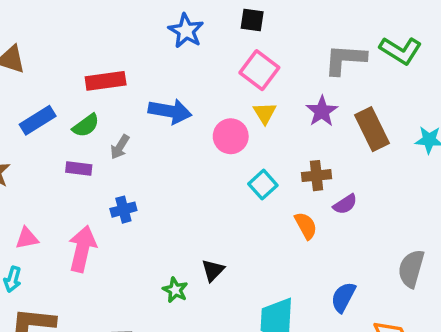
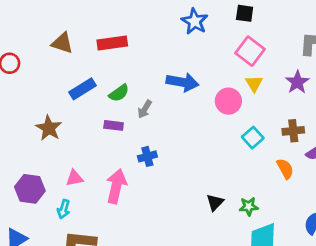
red rectangle: (106, 81) -> (112, 43), moved
green star: (175, 290) -> (249, 206), moved, turned -30

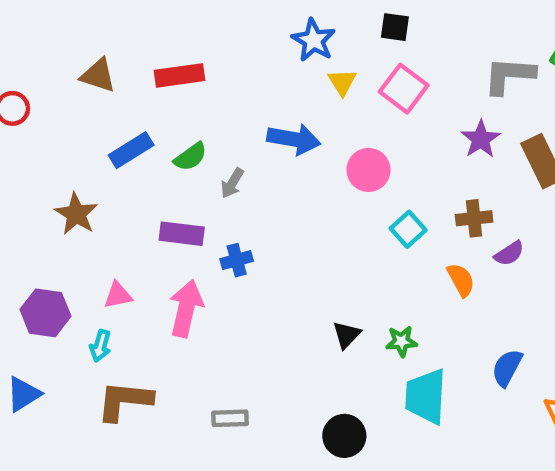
yellow triangle: (254, 84) -> (342, 82), moved
purple rectangle: (114, 125) -> (182, 234), moved, size x1.4

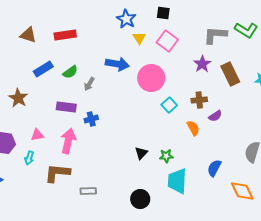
pink circle: (369, 170) -> (151, 78), size x1.4
brown L-shape: (125, 401) -> (57, 173), moved

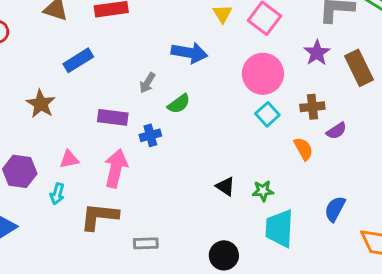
green semicircle: (70, 72) -> (179, 104), moved
pink circle: (151, 78) -> (263, 74), moved
black triangle: (141, 153) -> (225, 186), turned -40

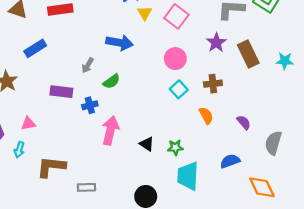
pink circle: (263, 74) -> (175, 59), size x0.7
purple semicircle: (336, 131) -> (244, 122), moved, turned -98
pink arrow: (116, 168) -> (110, 130), moved
blue semicircle: (335, 209) -> (230, 161), turned 42

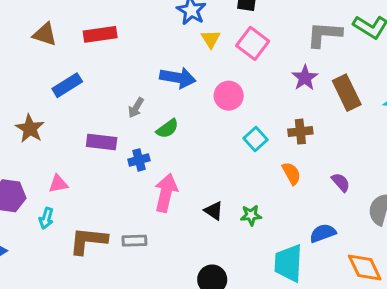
pink circle: (175, 59) -> (229, 96), moved
cyan trapezoid: (188, 176) -> (288, 263), moved
gray rectangle: (86, 187) -> (134, 241), moved

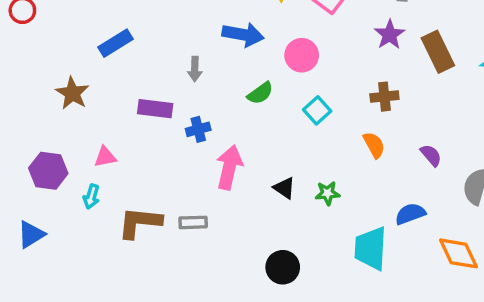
gray arrow: (136, 108) -> (195, 69), turned -30
green semicircle: (167, 129) -> (260, 93), moved
cyan square: (256, 139) -> (317, 110), moved

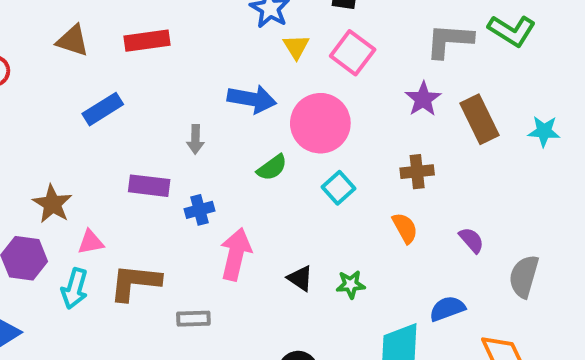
pink circle: (302, 55) -> (320, 123), size x1.5
brown star: (72, 93) -> (52, 204), moved
cyan arrow: (91, 197) -> (75, 288), size x1.4
brown L-shape: (140, 222) -> (135, 282), moved

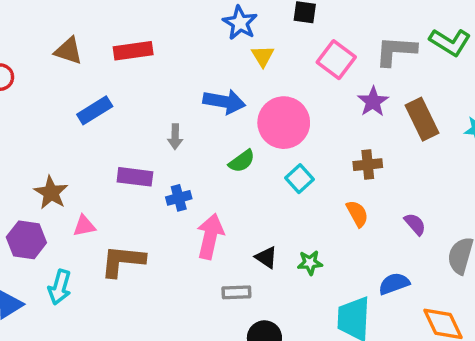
pink square: (353, 53) -> (336, 60), moved
cyan arrow: (75, 288) -> (60, 287), moved
gray rectangle: (193, 319) -> (236, 292), moved

